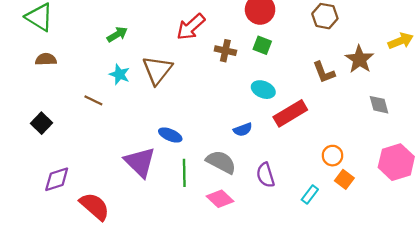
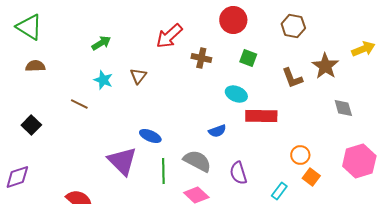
green square: (262, 45) -> (248, 58), moved
brown triangle: (157, 70) -> (138, 76), size x0.6
red rectangle: (290, 113) -> (261, 116), turned 32
purple diamond: (57, 179) -> (17, 177), moved

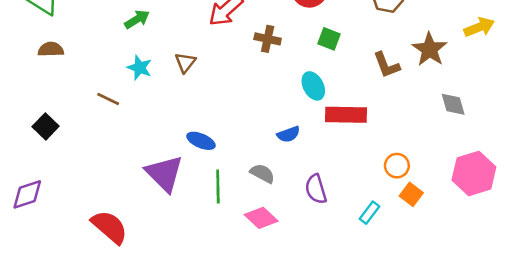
cyan ellipse: (236, 94) -> (313, 86), turned 40
gray semicircle: (197, 161) -> (262, 173), size x0.7

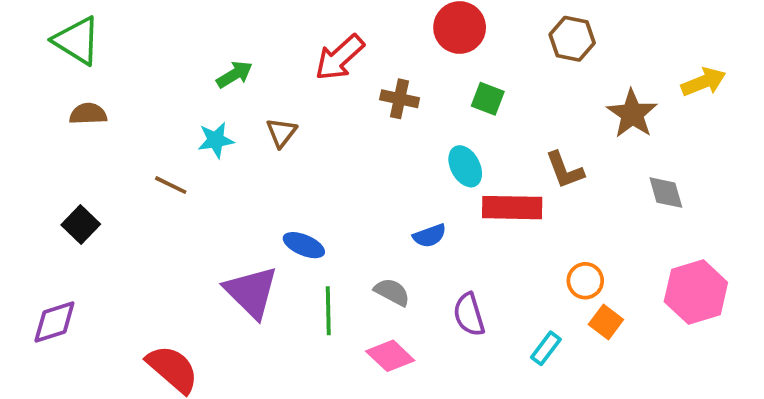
green arrow: (137, 19) -> (234, 74), moved
brown L-shape: (386, 65) -> (565, 170), moved
cyan star: (140, 68) -> (216, 140), turned -30

